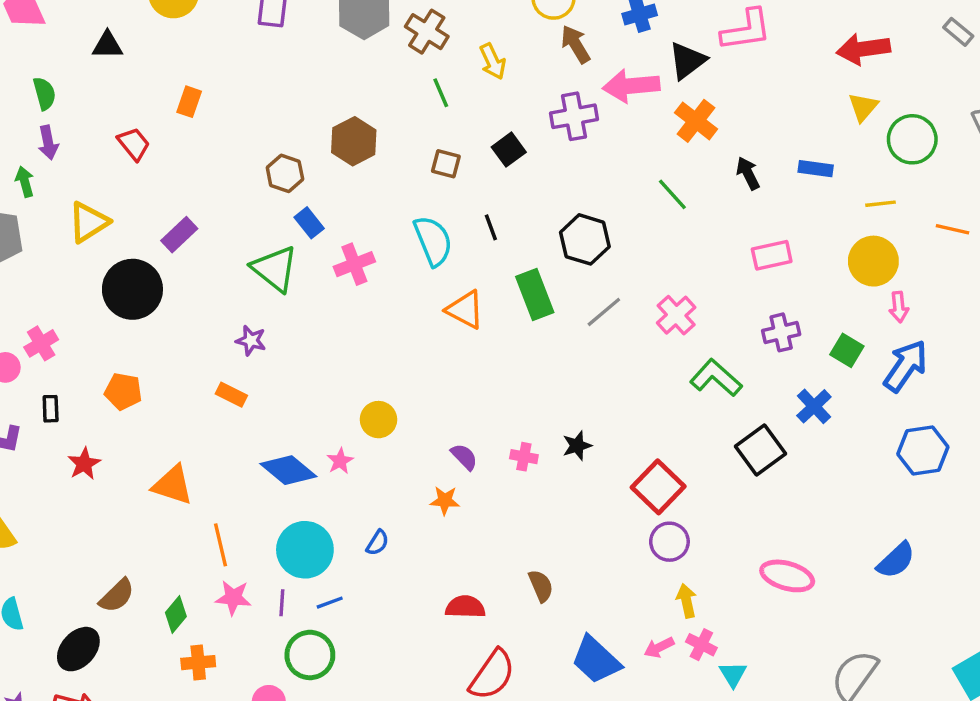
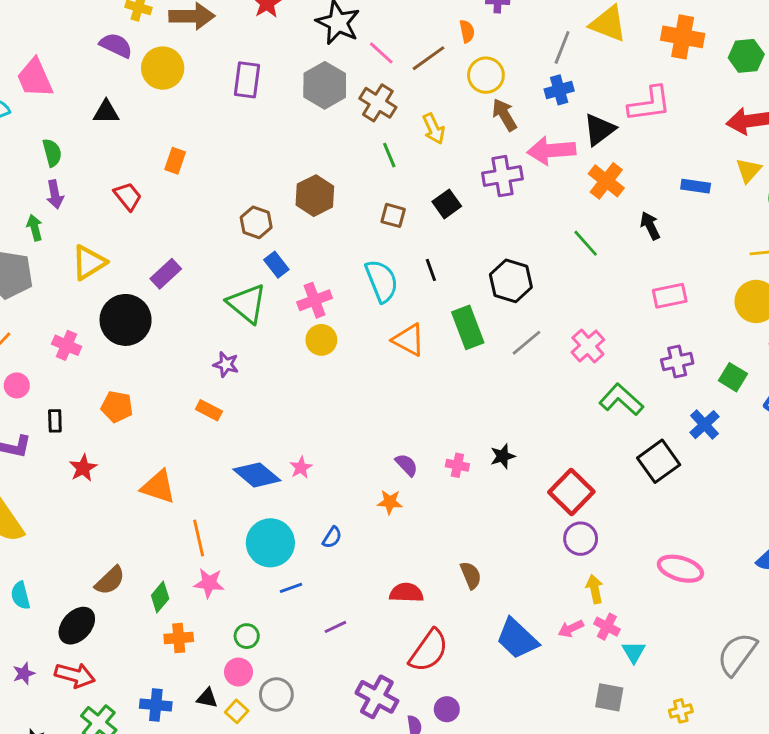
blue rectangle: (816, 169) -> (696, 186), moved
pink cross: (41, 343) -> (67, 345), moved, turned -36
yellow circle: (378, 420) -> (321, 340), moved
purple line: (282, 603) -> (335, 627), moved, turned 60
green circle: (310, 655) -> (247, 636), moved, size x0.6

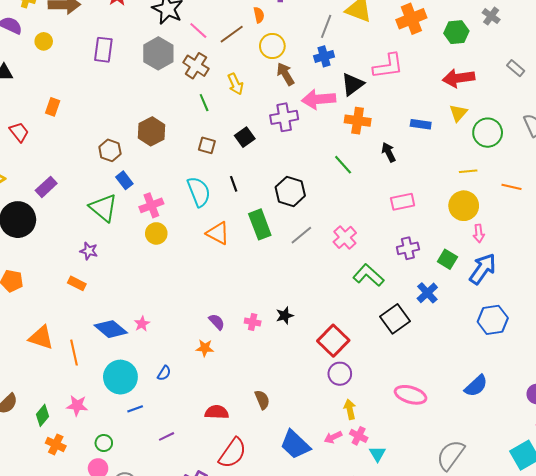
orange cross: (683, 37) -> (411, 19), turned -32
yellow circle: (163, 68) -> (44, 41), size x0.6
orange cross: (606, 181) -> (358, 121), turned -30
orange line: (199, 538) -> (74, 353), moved
orange cross: (179, 638) -> (56, 444), turned 30

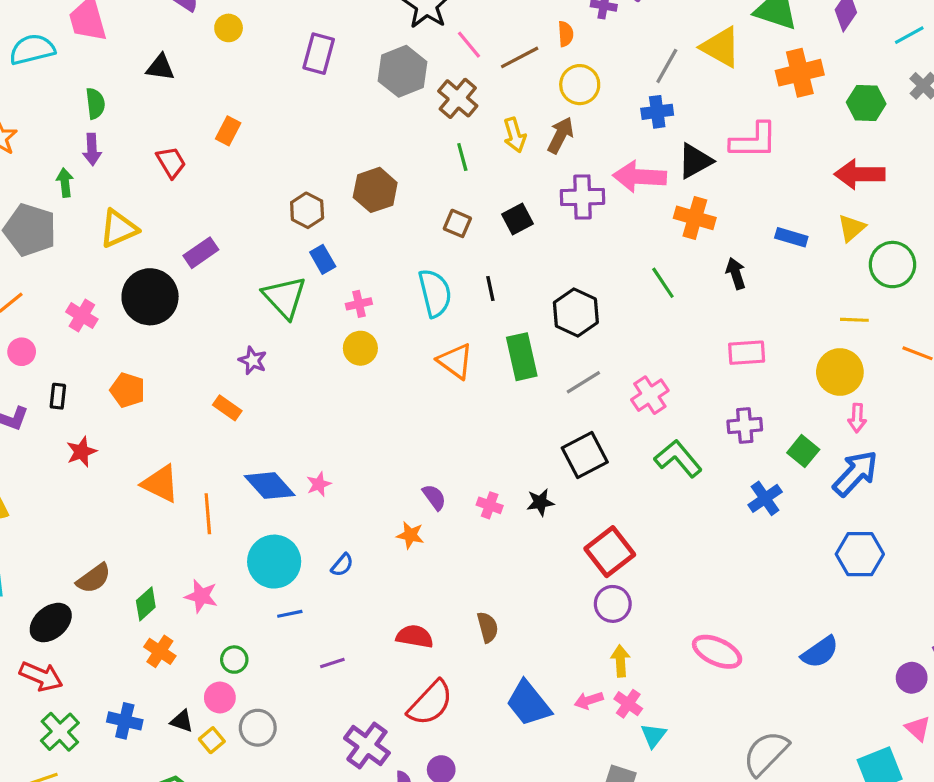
brown arrow: (285, 74) -> (561, 135), moved, turned 50
pink cross: (151, 205) -> (359, 304), size x0.7
black square: (395, 319) -> (585, 455), moved

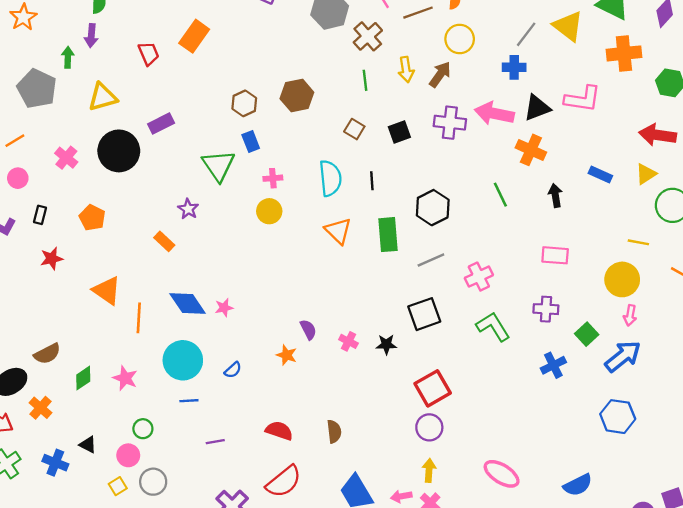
orange rectangle: (228, 131) -> (194, 36), size x1.5
orange cross: (160, 651) -> (41, 408), moved
black triangle: (182, 721) -> (88, 445), moved

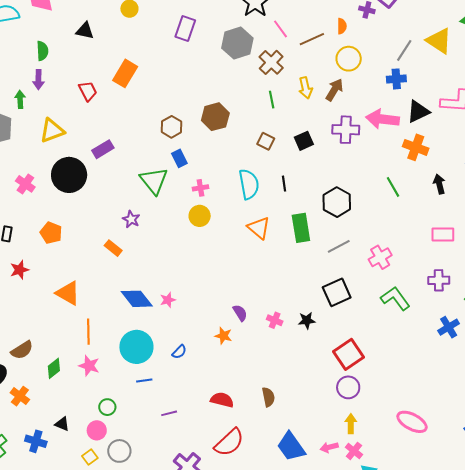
orange line: (139, 318) -> (88, 332), moved

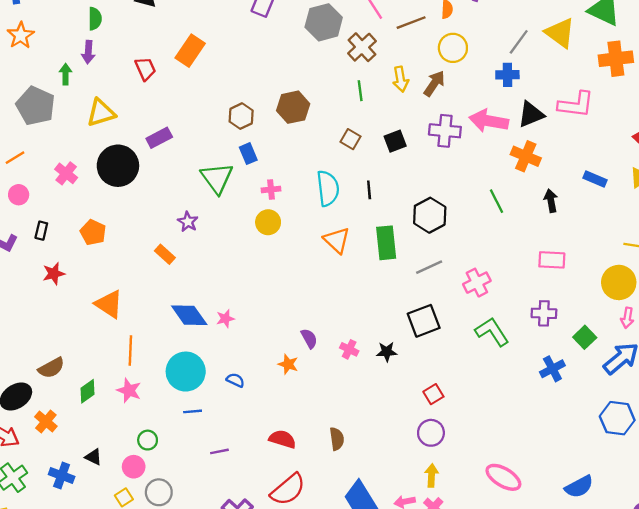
blue semicircle: (179, 352) -> (235, 380), turned -112
red square: (348, 354) -> (433, 394), size x0.6

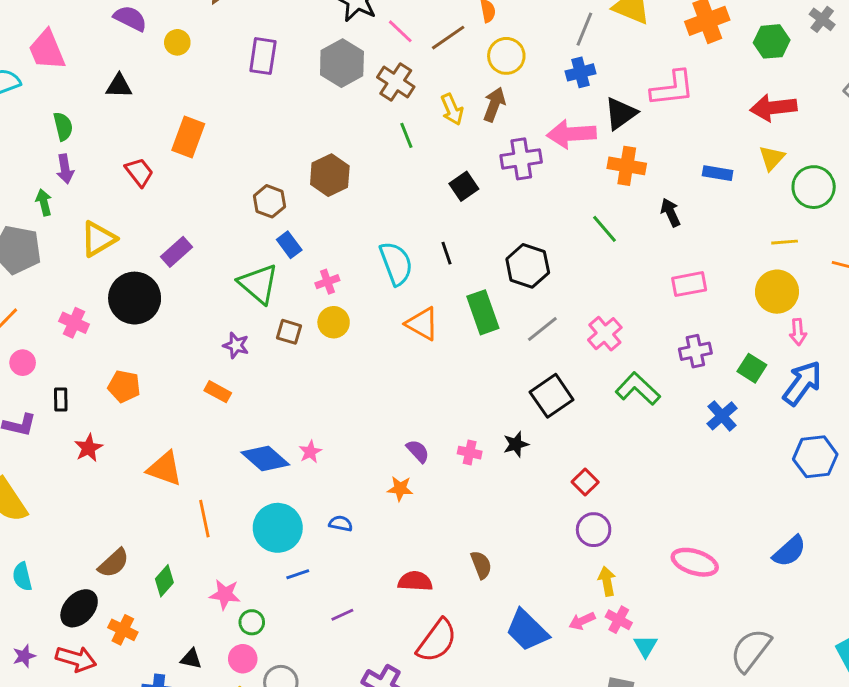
brown square: (351, 139) -> (289, 332), moved
pink star: (129, 390) -> (225, 594), moved

